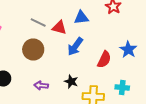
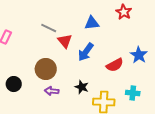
red triangle: (59, 28) -> (65, 41), moved, turned 35
brown circle: (33, 50) -> (46, 69), moved
red semicircle: (104, 60) -> (115, 65), turned 36

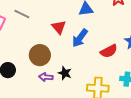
gray line: (49, 28) -> (22, 14), moved
black star: (82, 87) -> (65, 73), moved

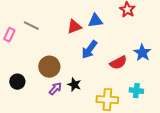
red triangle: (59, 27) -> (74, 27), moved, turned 49
purple arrow: (46, 77) -> (55, 89), turned 128

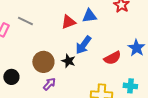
black star: (74, 85) -> (68, 61), moved

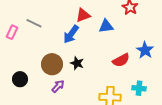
blue triangle: (89, 16) -> (106, 26), moved
red triangle: (68, 22) -> (83, 15), moved
blue arrow: (83, 45) -> (71, 34), moved

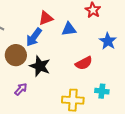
blue star: (145, 50) -> (108, 41), moved
black star: (77, 63) -> (40, 66), size x1.5
brown circle: (52, 64) -> (16, 55), moved

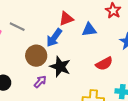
purple arrow: (21, 89) -> (40, 82), moved

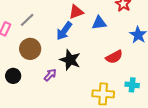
gray line: (17, 27) -> (27, 20), turned -70
brown circle: (36, 56) -> (30, 49), moved

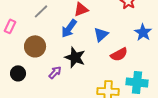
gray line: (27, 20) -> (41, 11), moved
blue triangle: (99, 23) -> (101, 34), moved, turned -35
cyan cross: (132, 85) -> (137, 82), size x1.5

